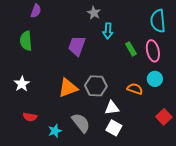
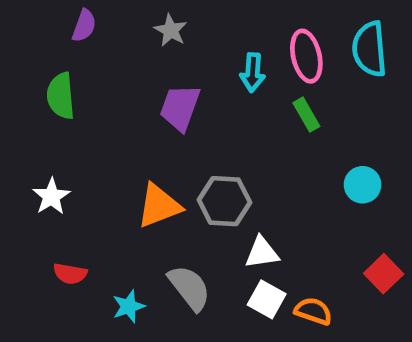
gray star: (94, 13) -> (171, 30), moved
pink ellipse: (153, 51) -> (306, 56), moved
orange semicircle: (135, 89) -> (313, 311), moved

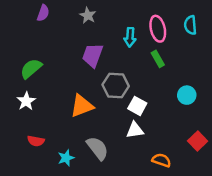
cyan semicircle: (370, 49) -> (190, 25), size x0.7
green semicircle: (61, 96) -> (31, 69), moved, turned 55
gray hexagon: (224, 201) -> (116, 85), moved
white square: (267, 299) -> (137, 106), moved

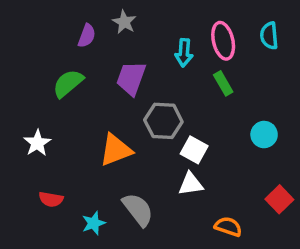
purple semicircle: (43, 13) -> (87, 36), moved
green semicircle: (31, 69) -> (68, 83), moved

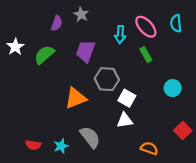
pink ellipse: (223, 41) -> (146, 27), turned -30
white star: (37, 143) -> (15, 47), moved
red semicircle: (51, 199) -> (33, 145), moved

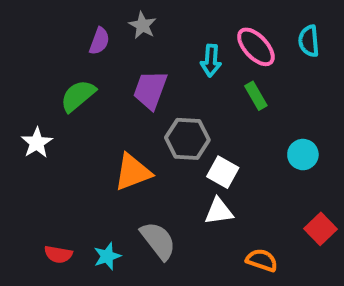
white star: (15, 47) -> (37, 143), moved

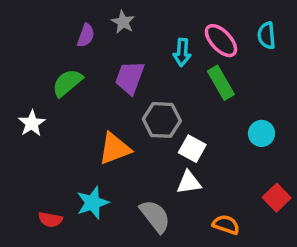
green rectangle: (256, 96) -> (221, 83), size x1.4
gray semicircle: (158, 241) -> (155, 216), moved
cyan star: (107, 256) -> (93, 203), moved, size x1.4

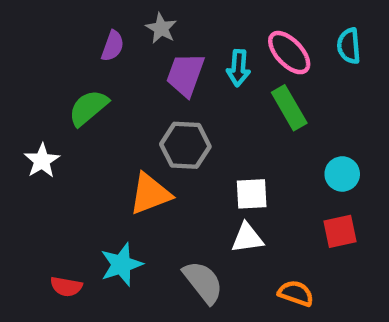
purple trapezoid: (130, 78) -> (185, 75), moved
gray hexagon: (162, 120) -> (185, 145), moved
white square: (192, 149) -> (252, 194), turned -32
red square: (277, 198) -> (340, 231), moved, turned 32

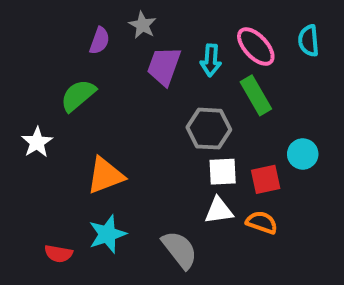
gray hexagon: (185, 145) -> (209, 129), moved
orange triangle: (150, 194) -> (105, 175), moved
red square: (340, 231) -> (266, 179), moved
orange semicircle: (296, 293) -> (262, 222), moved

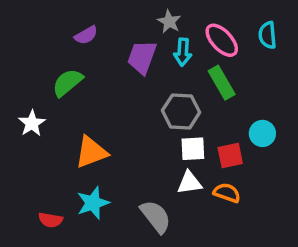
gray star: (142, 25) -> (169, 22), moved
purple semicircle: (100, 41) -> (86, 35), turned 40

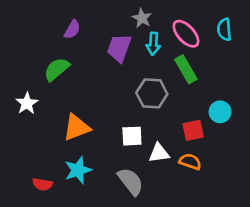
purple semicircle: (86, 35) -> (72, 29), turned -30
white square: (193, 149) -> (132, 136), moved

